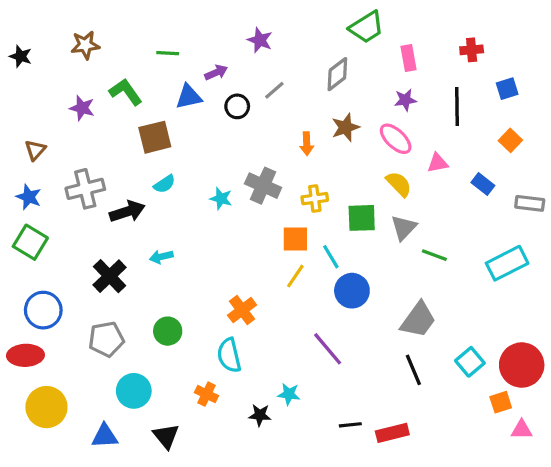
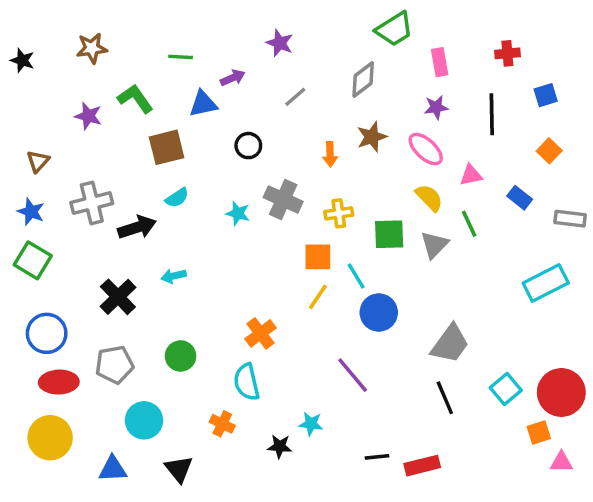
black circle: (237, 106) -> (248, 146), moved
green line: (434, 255) -> (469, 224), moved, turned 45
red ellipse: (25, 355) -> (59, 382), moved

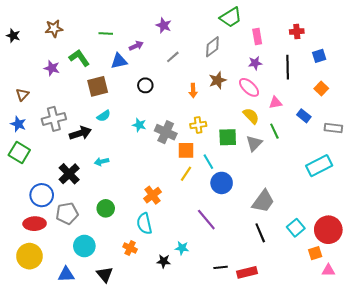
gray cross: (283, 199) -> (166, 132), moved
blue circle: (47, 333) -> (42, 195), moved

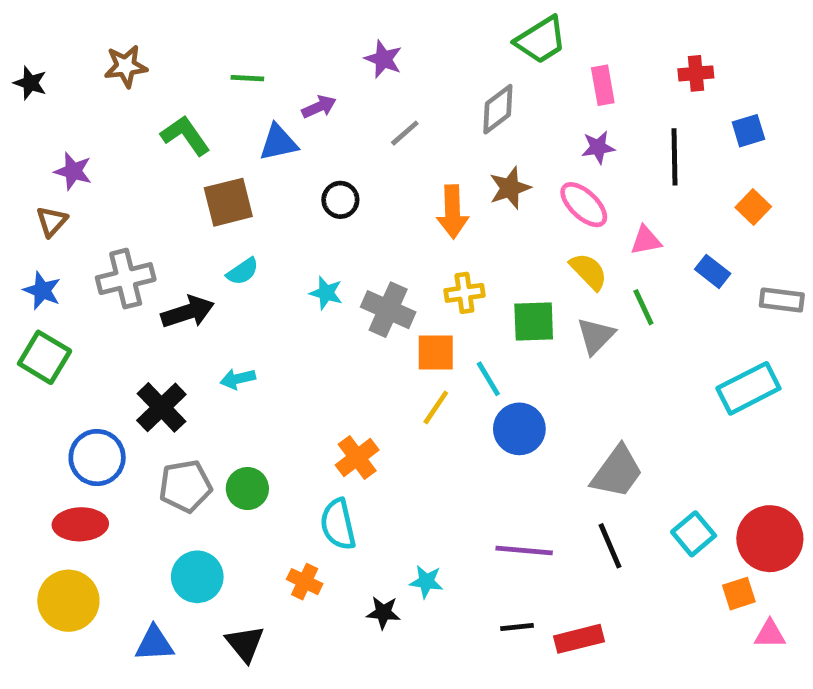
purple star: (52, 68) -> (73, 171), moved
orange arrow: (193, 90) -> (453, 212), size x1.5
gray pentagon: (67, 213) -> (185, 486), moved
purple line: (206, 220) -> (524, 551), moved, turned -45

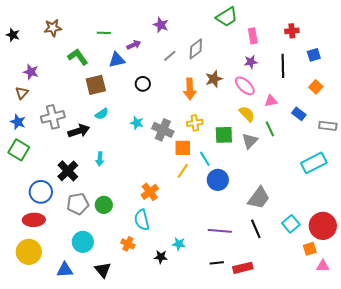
gray diamond: (498, 109) -> (196, 49), moved
cyan arrow: (238, 379) -> (100, 159), turned -72

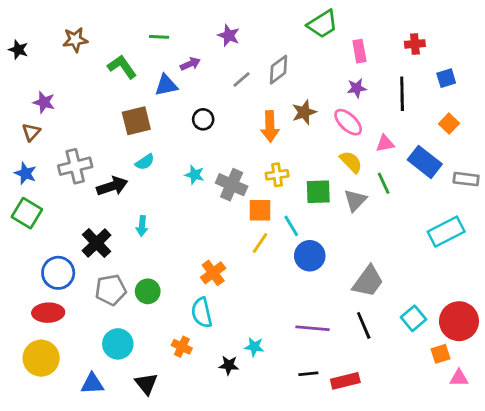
green line: (104, 33) -> (159, 37), moved
green L-shape: (78, 57) -> (122, 67), moved
blue rectangle: (299, 114) -> (425, 162), size x1.6

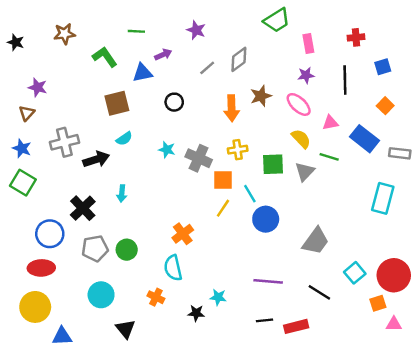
green line: (384, 183) -> (329, 157), turned -48
cyan rectangle: (446, 232) -> (383, 198), turned -48
black line: (364, 325) -> (319, 292), moved, turned -35
blue triangle: (92, 384) -> (62, 336), moved

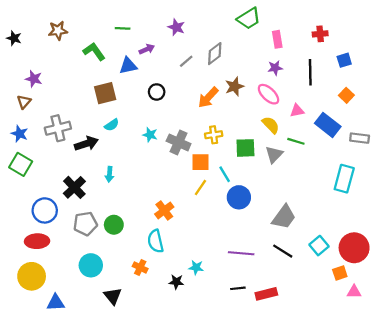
orange arrow: (232, 108) -> (208, 97), turned 45
black line: (319, 292) -> (283, 251), moved

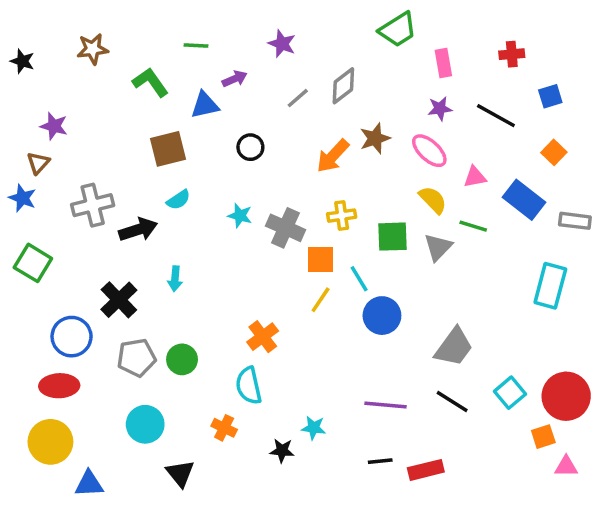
black line: (310, 72) -> (496, 116), turned -60
blue star: (19, 134) -> (22, 198), moved

